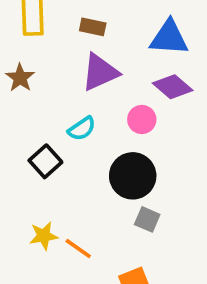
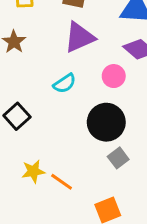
black square: (45, 161) -> (17, 116), moved
gray square: (147, 219) -> (118, 158), turned 30

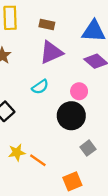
pink circle: (114, 76) -> (79, 91), moved
gray square: (118, 158) -> (88, 148), moved

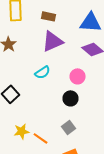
black circle: (71, 116) -> (70, 98), size x0.6
gray square: (88, 148) -> (68, 127), moved

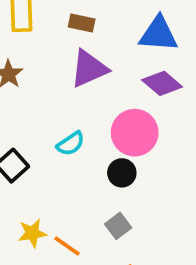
cyan semicircle: (42, 72) -> (71, 144), moved
pink circle: (78, 76) -> (135, 133), size x1.6

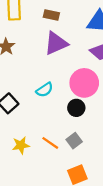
orange line: (67, 246) -> (50, 143), moved

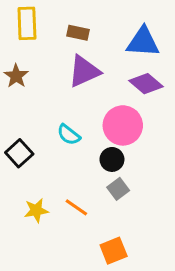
cyan semicircle: (45, 90) -> (69, 135), turned 72
gray square: (74, 141) -> (118, 189), moved

